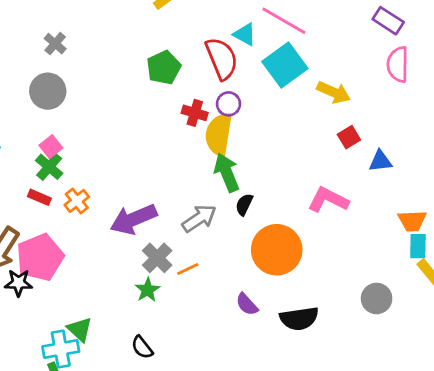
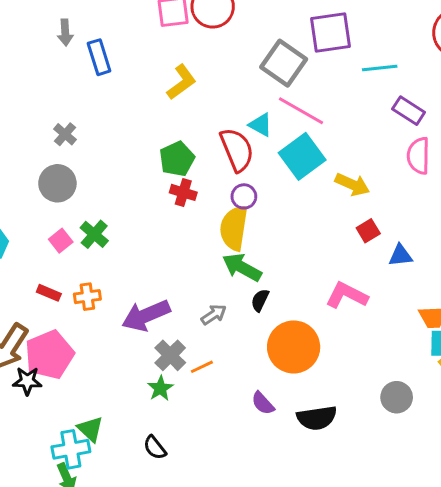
red cross: (195, 113) -> (183, 192), moved
green cross: (49, 167) -> (94, 234), moved
green arrow: (227, 173) -> (242, 267), turned -39
orange cross: (77, 201) -> (87, 297), turned 30
gray arrow: (199, 218) -> (214, 315), size x0.7

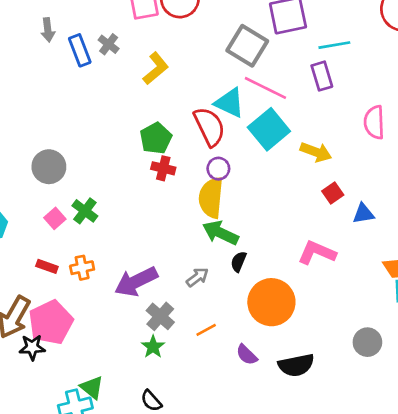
purple rectangle: (409, 111) -> (322, 76), moved, turned 44
cyan triangle: (261, 125) -> (230, 103), size x1.4
gray cross: (65, 134) -> (109, 44), moved
orange line: (202, 367) -> (206, 330), moved

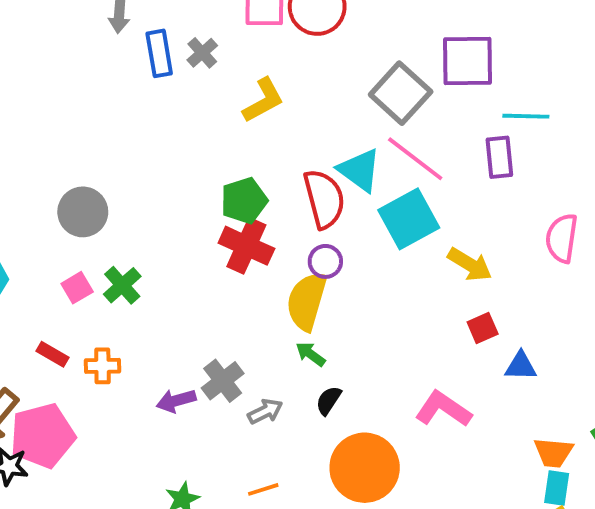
red cross: (163, 168) -> (246, 246), size x1.5
green arrow: (220, 233) -> (311, 354), size x0.6
purple arrow: (136, 282) -> (176, 401), size x0.6
gray cross: (160, 316) -> (223, 381), moved

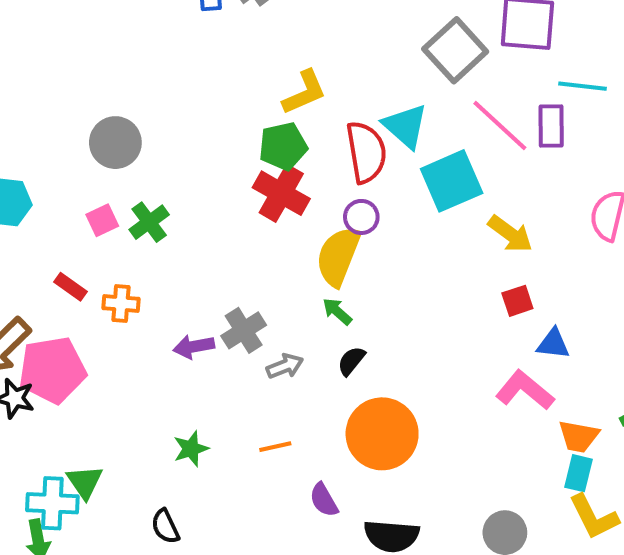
yellow L-shape: (263, 100) -> (304, 92), moved
pink line: (415, 159) -> (500, 126), moved
pink L-shape: (443, 409) -> (525, 390), moved

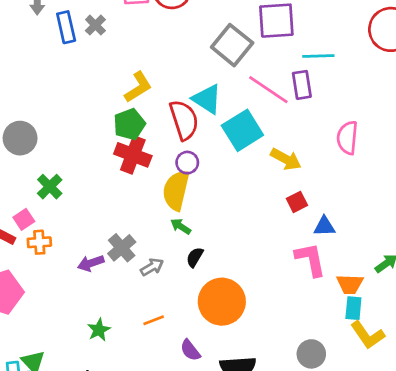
pink square: (102, 220) -> (24, 219), moved
pink L-shape: (525, 390) -> (310, 259), turned 48

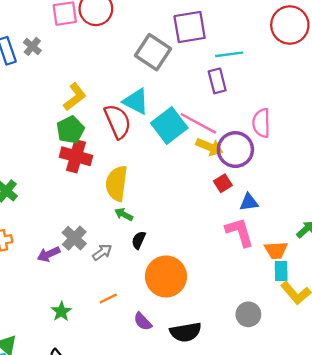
pink line: (268, 90) -> (198, 123), moved
purple circle: (187, 163) -> (235, 150), moved, size x1.8

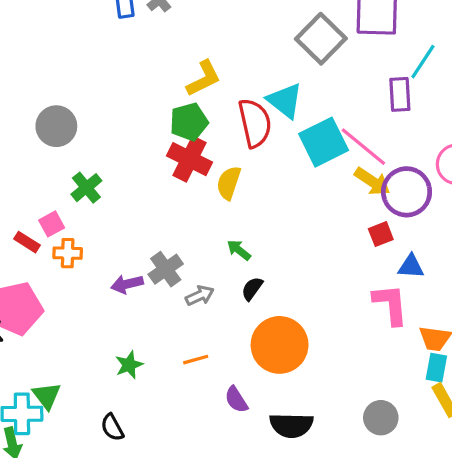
cyan line: (229, 54) -> (423, 62), turned -60
yellow semicircle: (117, 183) -> (229, 183), moved, size x0.7

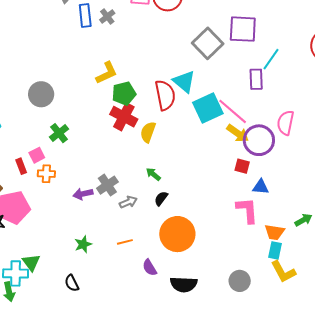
yellow L-shape: (204, 78) -> (107, 73), moved
red square: (381, 234) -> (242, 166), turned 35
red rectangle: (27, 242) -> (21, 166), turned 35

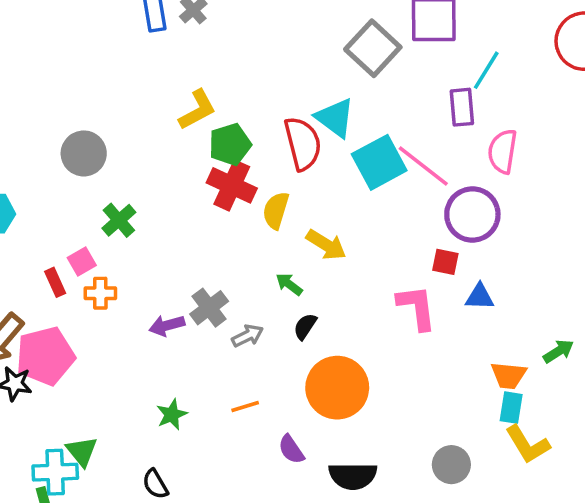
pink semicircle: (286, 123) -> (503, 151), moved
yellow arrow: (238, 133) -> (326, 245), moved
pink L-shape: (247, 210) -> (417, 307), moved

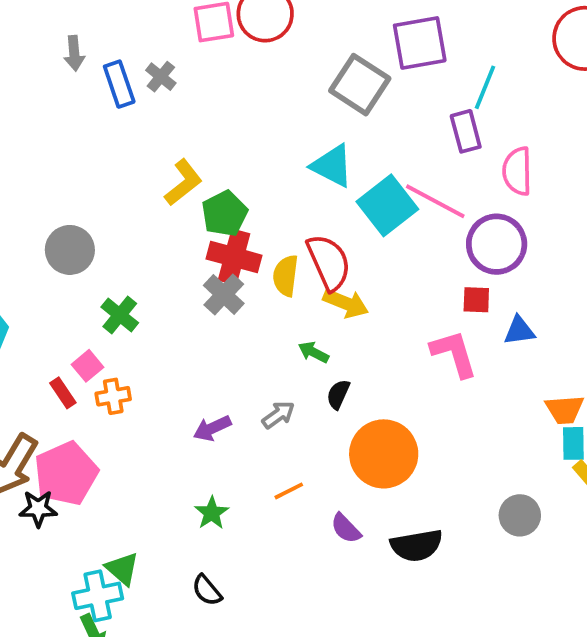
red semicircle: (303, 143) -> (329, 262), moved
gray cross: (209, 308) -> (224, 294), moved
purple arrow: (167, 325) -> (212, 428), moved

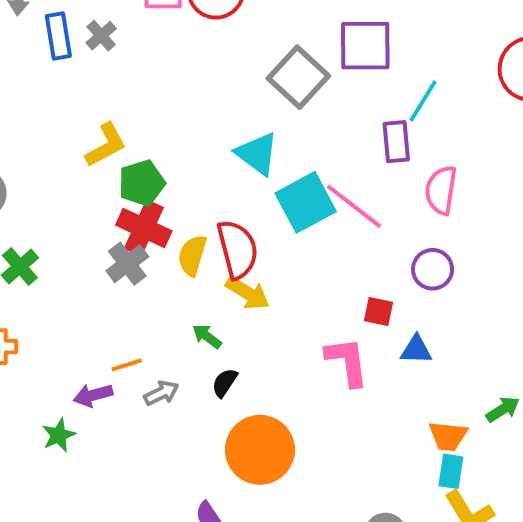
purple circle: (497, 244) -> (433, 269), moved, size x0.7
orange line: (289, 491) -> (127, 365), moved
green star: (212, 513) -> (59, 435), moved

